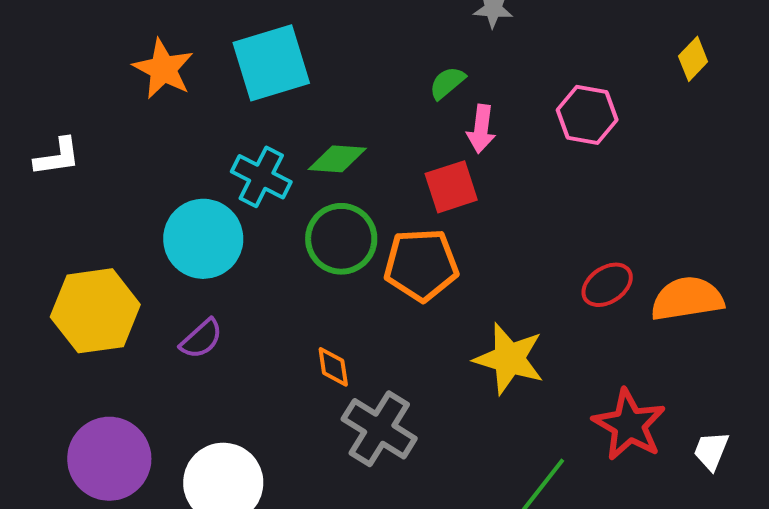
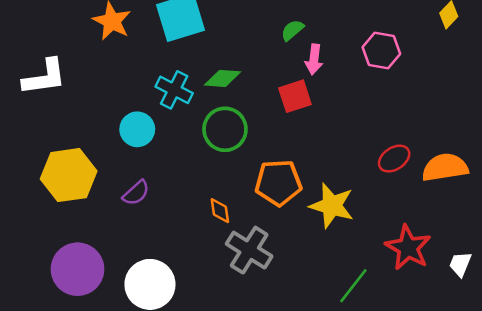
white L-shape: (57, 157) -> (44, 77), size x1.5
cyan circle: (203, 239) -> (137, 129), size x0.7
orange pentagon: (421, 265) -> (278, 183), moved

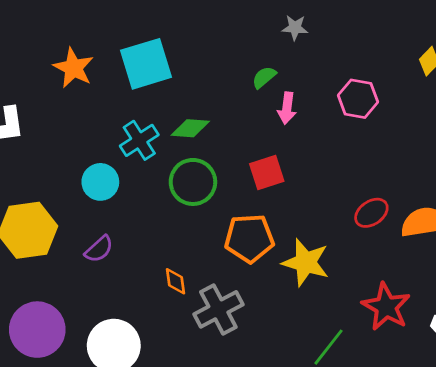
cyan cross: (174, 90) -> (139, 140), turned 30
red square: (295, 96) -> (267, 173), moved
orange diamond: (220, 211) -> (175, 281), moved
gray cross: (249, 250) -> (218, 309), turned 30

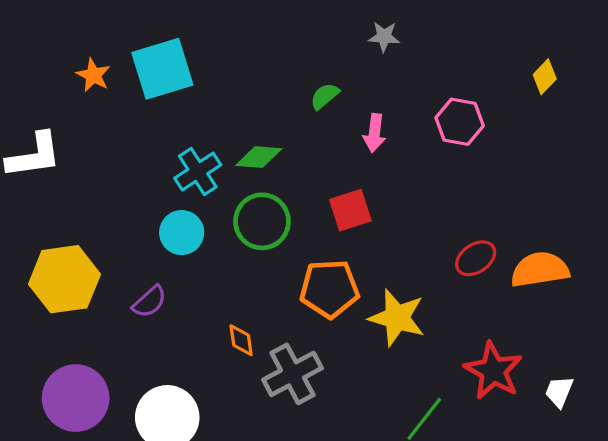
cyan square: (146, 64) -> (162, 69), moved
orange star: (73, 68) -> (93, 75), moved, size x0.7
green semicircle: (264, 77) -> (325, 96), moved
cyan circle: (100, 182) -> (182, 233), moved

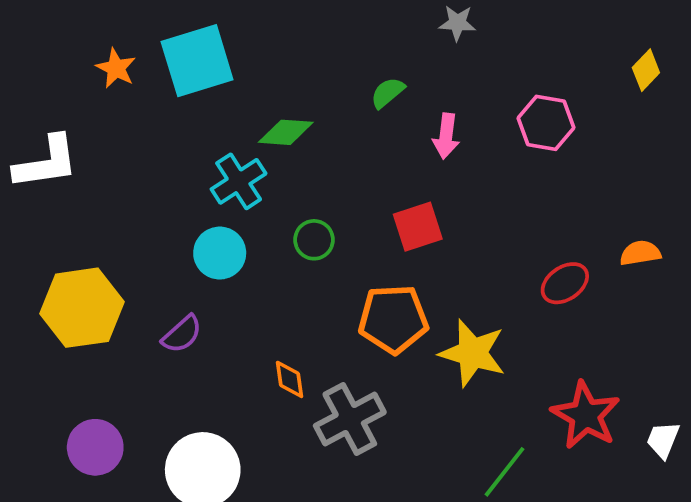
green diamond: (259, 157) -> (286, 132), moved
green circle: (262, 221) -> (314, 240), size x0.6
orange semicircle: (540, 270) -> (640, 253), moved, size x0.6
purple circle: (76, 398) -> (95, 447), size x0.7

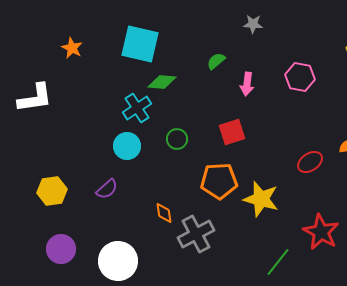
cyan square: (197, 61) -> (140, 44), moved, turned 30
yellow hexagon: (82, 308) -> (52, 191), moved, size x0.7

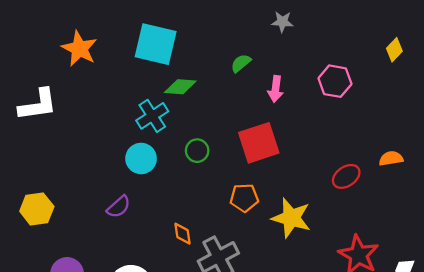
orange star: (72, 48) -> (79, 49), size x1.5
red square: (232, 132) -> (259, 143), size x1.4
orange pentagon: (219, 181) -> (244, 198), size x0.7
yellow hexagon: (52, 191) -> (37, 209), moved

